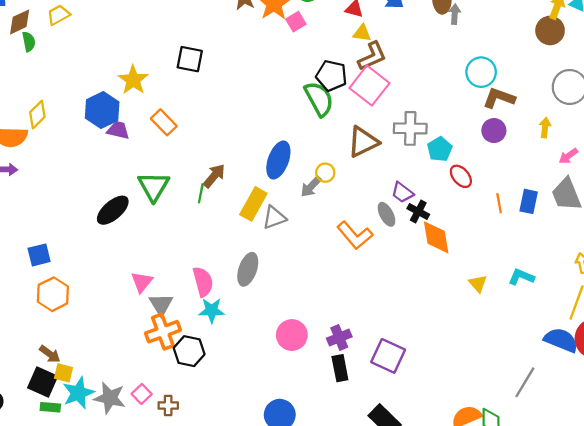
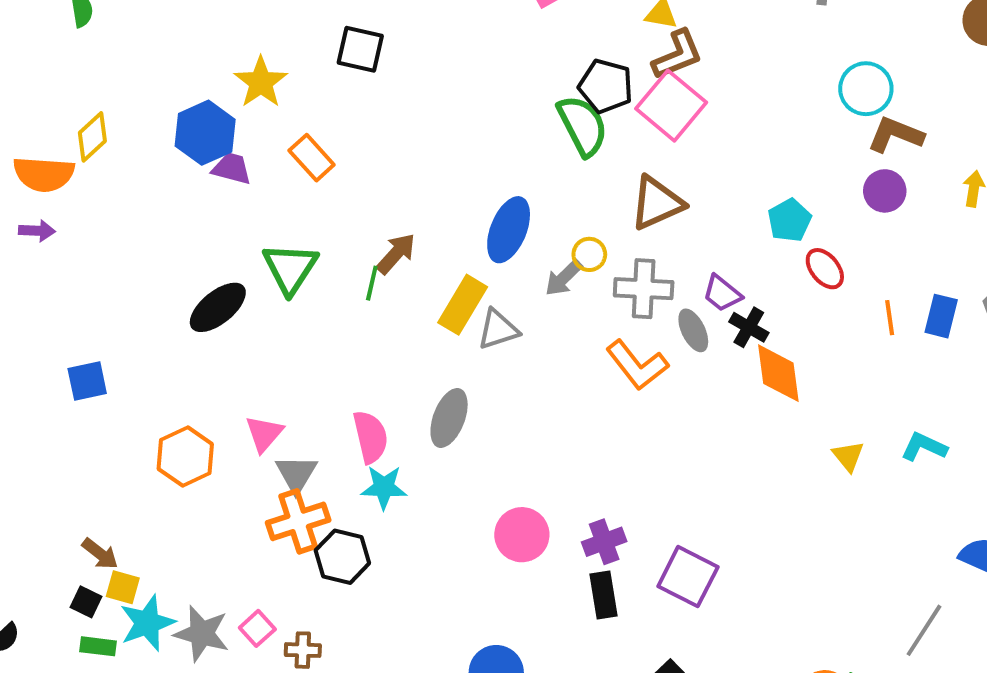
gray cross: (410, 128) -> (644, 289), moved
orange hexagon: (53, 294) -> (185, 457), moved
black square: (43, 382) -> (86, 602), size x0.6

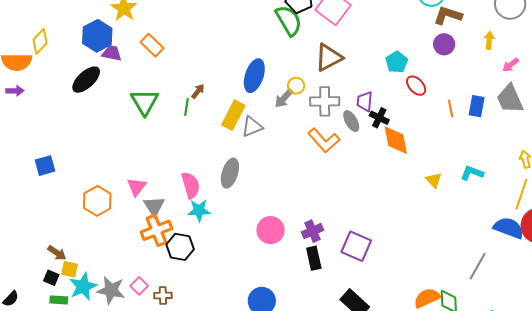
brown arrow: (396, 254) -> (198, 91), size x0.7
purple trapezoid: (722, 293) -> (365, 101), turned 60
black ellipse: (218, 307) -> (86, 80), moved

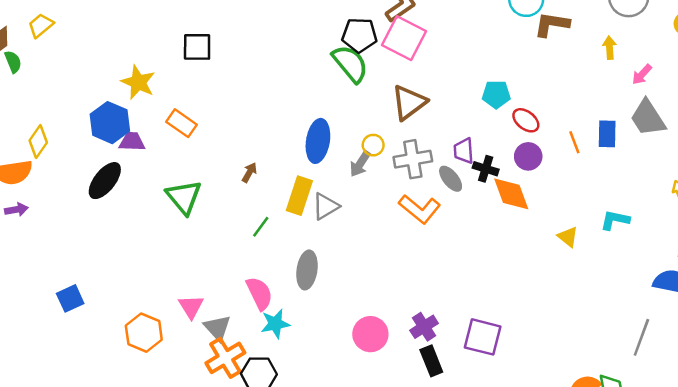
purple circle: (444, 44) -> (528, 156), moved
cyan pentagon: (397, 62) -> (496, 94), turned -30
green line: (187, 107) -> (261, 227), moved, turned 36

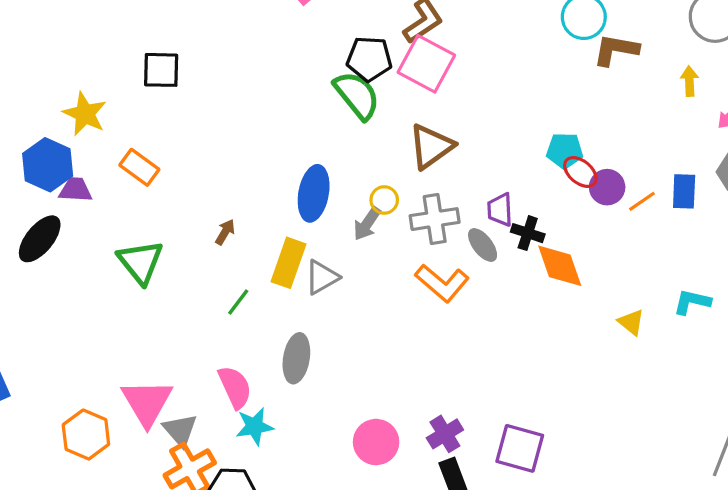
cyan pentagon: (496, 94) -> (565, 151), moved
orange line: (574, 142) -> (642, 201), turned 75
purple circle: (528, 156) -> (607, 187), moved
pink triangle: (191, 307) -> (147, 402), size x1.6

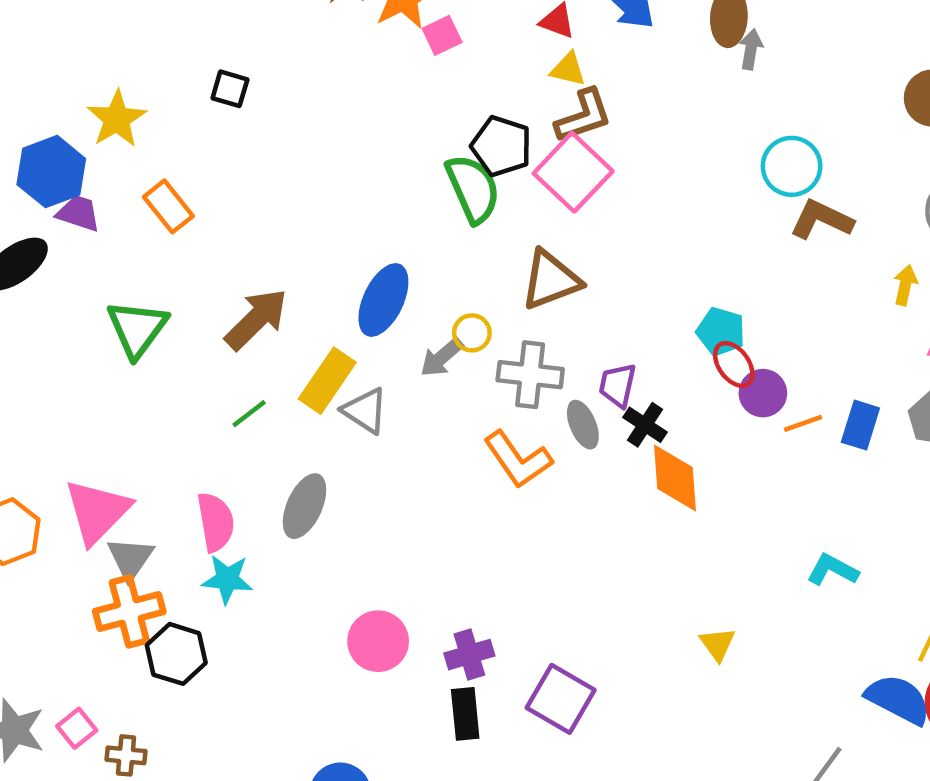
black square: (161, 70) -> (230, 89), size x0.7
brown arrow: (225, 232) -> (256, 319), size x2.0
gray triangle: (322, 277) -> (365, 411), turned 48
yellow triangle: (631, 322) -> (717, 644), moved

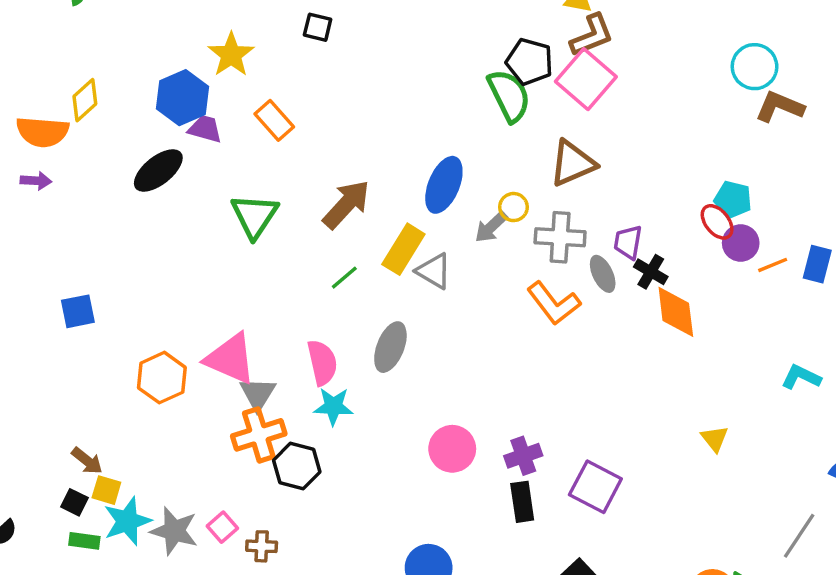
cyan pentagon: (721, 331) -> (733, 200), moved
pink triangle: (97, 511) -> (230, 359), turned -48

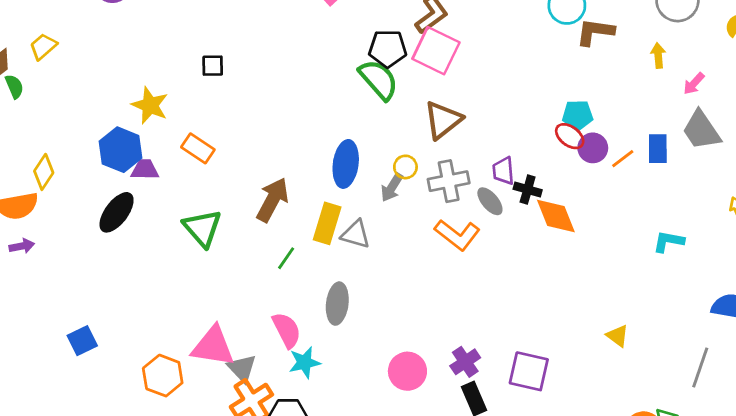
yellow triangle: (715, 439) -> (618, 336), moved

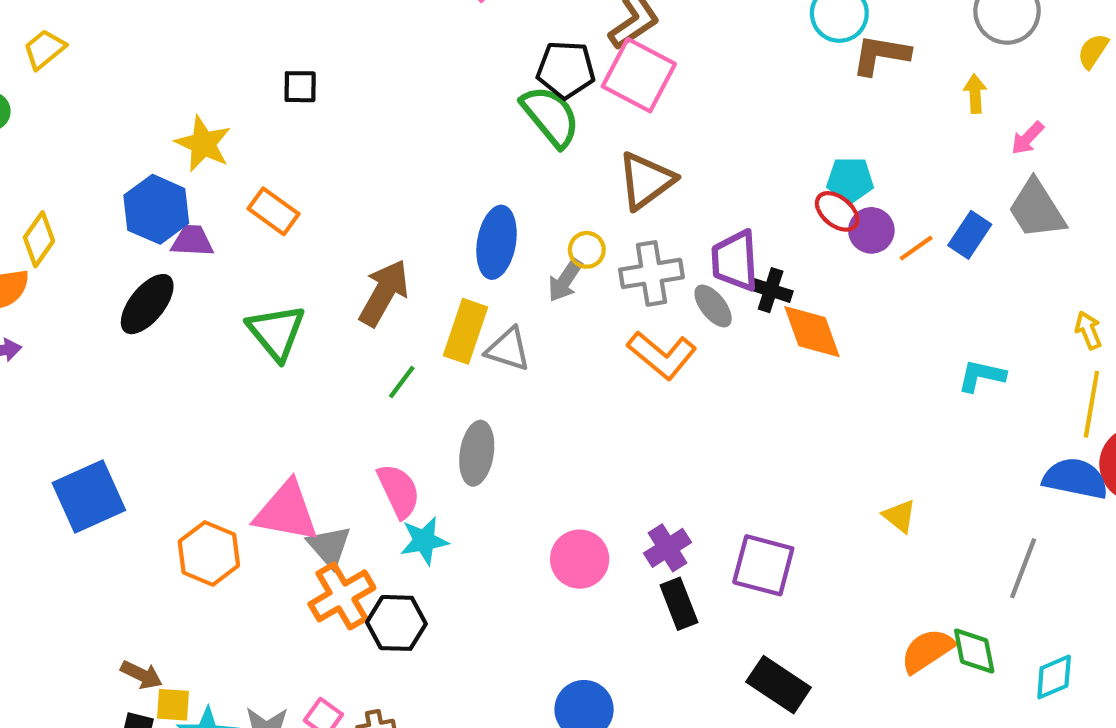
blue rectangle: (658, 149) -> (970, 235), turned 32
purple trapezoid: (503, 171) -> (735, 261), size x1.4
blue square: (82, 341) -> (89, 496), size x1.6

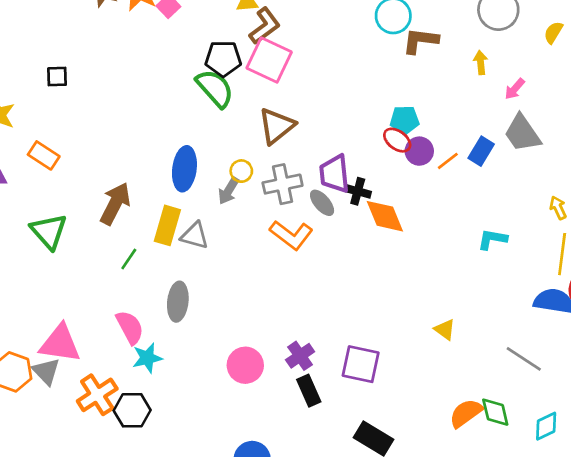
gray triangle: (329, 547) -> (46, 371), moved
gray line: (1023, 568) -> (524, 359), turned -75

